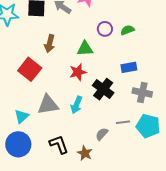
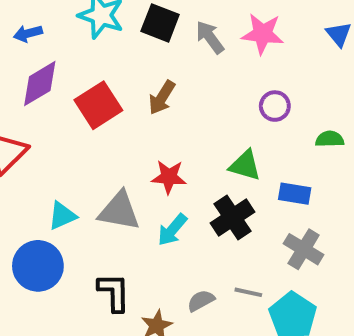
green semicircle: (127, 30) -> (330, 139), moved
green triangle: (85, 49) -> (245, 165), moved
red square: (30, 69) -> (98, 105), moved
red star: (78, 72) -> (169, 177), moved

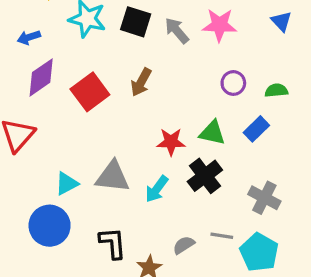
green semicircle: (330, 139) -> (276, 90), moved
red star: (169, 177) -> (171, 142), moved
blue rectangle: (295, 194) -> (256, 129), moved, turned -50

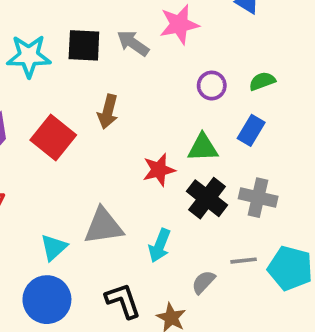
cyan arrow: (157, 189) -> (160, 246), moved
gray cross: (264, 198) -> (258, 198), moved

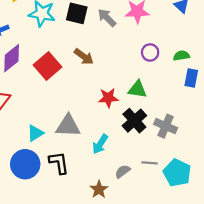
brown arrow: (108, 112) -> (84, 57), turned -78
blue rectangle: (251, 130) -> (191, 78), moved, turned -30
black L-shape: (123, 301) -> (59, 163), moved

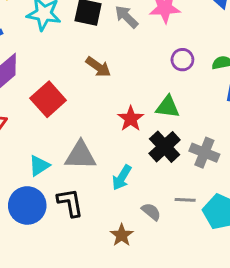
red square: (48, 66) -> (48, 99), moved
red star: (108, 98) -> (131, 119), turned -30
gray semicircle: (123, 171) -> (151, 212), turned 77

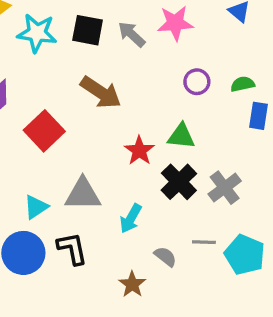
brown arrow: (98, 67) -> (101, 92), size x1.4
gray cross: (204, 153) -> (225, 188), turned 32

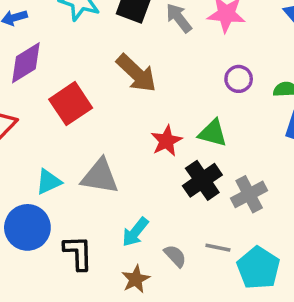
cyan arrow: (131, 218) -> (135, 232), moved
black L-shape: (72, 248) -> (78, 253), moved

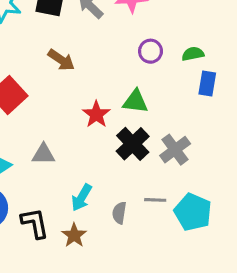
brown arrow: (136, 73) -> (61, 60), size x0.7
gray triangle: (100, 176) -> (43, 154), size x0.7
gray semicircle: (175, 256) -> (119, 213), turned -120
brown star: (136, 279) -> (74, 235), moved

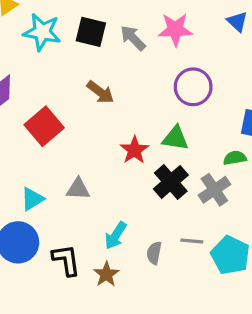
purple circle: (151, 51) -> (193, 87), size x1.5
green semicircle: (193, 54) -> (235, 158), moved

